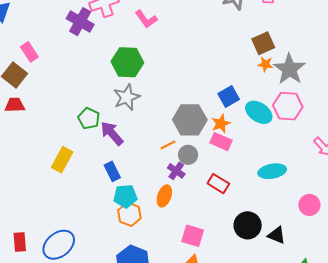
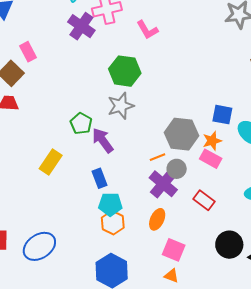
blue square: (229, 97) -> (222, 115), turned 35
purple cross: (176, 171) -> (163, 184), size x1.6
orange ellipse: (164, 196) -> (157, 219), moved

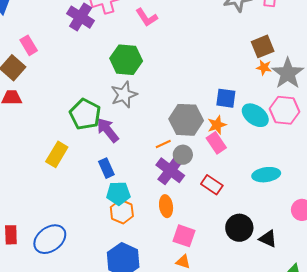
green pentagon: (81, 123) -> (85, 114), size x1.4
pink rectangle: (211, 159) -> (216, 143), turned 30
orange ellipse: (157, 219) -> (166, 206), turned -30

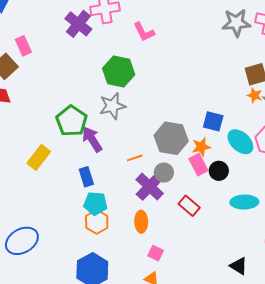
orange line: (163, 144) -> (135, 158), moved
black circle: (239, 228) -> (219, 171), moved, size x0.7
pink square: (184, 236) -> (156, 253), size x0.7

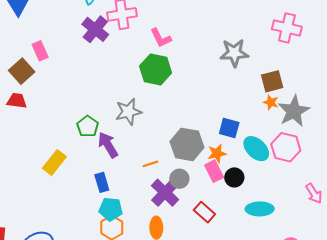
gray star: (236, 23) -> (234, 53), moved
green hexagon: (119, 72) -> (156, 69), moved
green pentagon: (72, 121) -> (88, 126), size x0.7

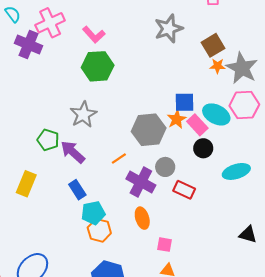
orange star: (217, 153) -> (177, 119), moved
pink rectangle: (214, 171) -> (197, 125), moved
gray circle: (179, 179) -> (165, 167), moved

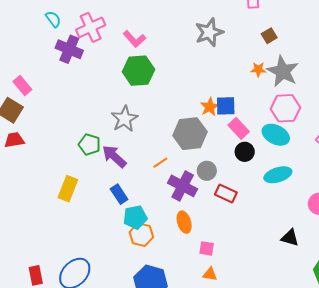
brown square: (213, 45) -> (269, 36), moved, size x0.7
cyan ellipse: (216, 114) -> (276, 135), moved
orange star: (177, 119) -> (210, 107), moved

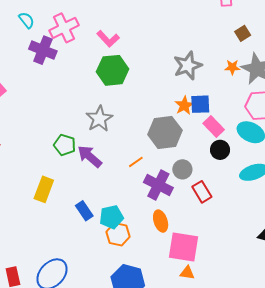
gray star: (209, 32) -> (188, 66), moved
blue rectangle: (119, 194) -> (84, 211), moved
red rectangle: (226, 194) -> (202, 192), turned 35
pink square: (207, 248) -> (183, 247), size x2.0

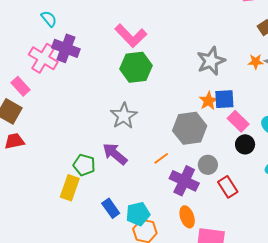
pink cross: (64, 28) -> (43, 58), moved, turned -32
pink L-shape: (108, 39) -> (131, 36), size x1.4
green pentagon: (65, 145) -> (84, 165), moved

